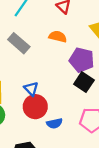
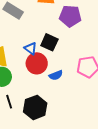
black square: (84, 82) -> (49, 42), moved

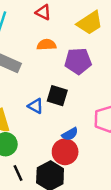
red circle: (37, 63) -> (65, 152), moved

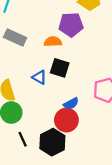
orange semicircle: (47, 45) -> (53, 42), moved
purple pentagon: (78, 61) -> (71, 25), moved

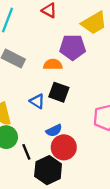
blue semicircle: (71, 104) -> (54, 130), moved
black line: (23, 139) -> (26, 152), moved

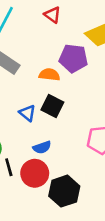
red circle: (64, 147) -> (35, 173), moved
black hexagon: (48, 170) -> (64, 191), moved

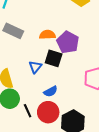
purple pentagon: (73, 58) -> (68, 42), moved, turned 30
blue triangle: (27, 113) -> (35, 67), turned 40

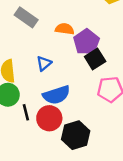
black square: (54, 58) -> (95, 59), moved, turned 30
blue semicircle: (51, 91) -> (56, 95), size x1.6

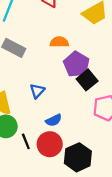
orange semicircle: (65, 29) -> (59, 42), moved
blue semicircle: (56, 95) -> (54, 120), size x0.6

